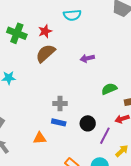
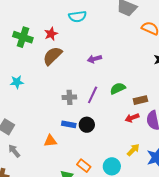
gray cross: (60, 103) -> (69, 97), moved
black circle: (88, 123) -> (87, 125), moved
purple line: (105, 136) -> (93, 95), moved

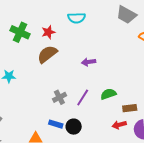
gray cross: (69, 97) -> (59, 97), turned -32

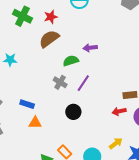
green semicircle: (108, 94) -> (71, 61), moved
gray cross: (59, 97) -> (60, 82), turned -32
blue rectangle: (56, 124) -> (27, 104), moved

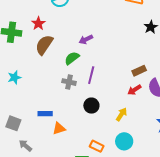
yellow arrow: (116, 143) -> (121, 114), moved

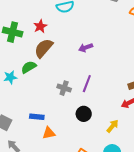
green semicircle: (72, 58) -> (29, 67), moved

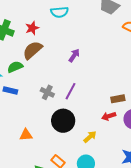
purple arrow: (86, 48) -> (74, 55), turned 136
black circle: (84, 114) -> (63, 121), size x1.5
blue rectangle: (37, 117) -> (10, 91), moved

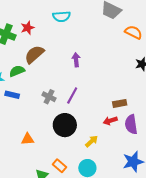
red star: (32, 28) -> (27, 28), moved
purple arrow: (74, 55) -> (76, 60), turned -40

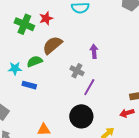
gray cross: (49, 97) -> (77, 71), moved

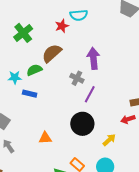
red star: (46, 18) -> (62, 26), moved
green cross: (24, 24) -> (23, 33), turned 30
purple arrow: (94, 51) -> (93, 58), size x1.5

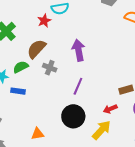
gray cross: (77, 78) -> (50, 68), moved
red arrow: (128, 119) -> (110, 109), moved
yellow arrow: (109, 140) -> (101, 130), size x1.5

